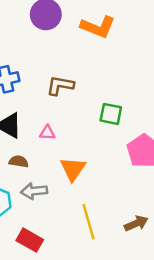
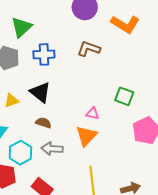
brown L-shape: (60, 86) -> (89, 49), moved
pink triangle: (47, 133) -> (93, 113), moved

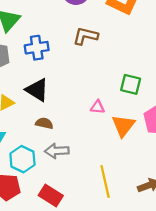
orange triangle: (86, 136) -> (123, 126), moved

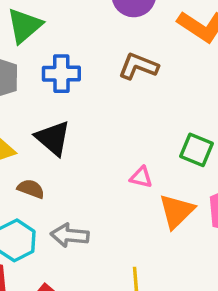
brown semicircle: (44, 123) -> (31, 189), moved

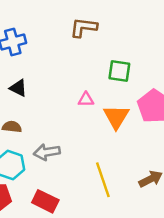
brown L-shape: (138, 66) -> (83, 27), moved
black triangle: (53, 138) -> (18, 88), size x0.7

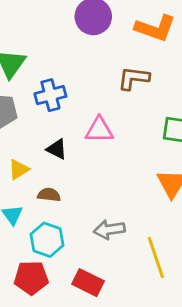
pink triangle: (86, 100) -> (99, 130), moved, size x1.5
gray arrow: (47, 152) -> (109, 230), moved

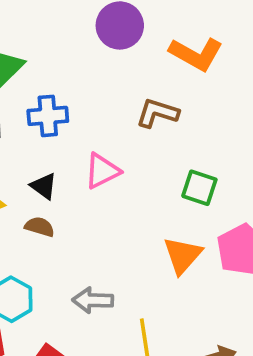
pink triangle: (99, 130) -> (102, 171), turned -36
brown semicircle: (49, 195) -> (40, 227), moved

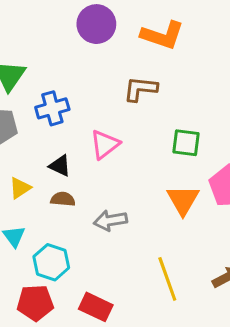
gray arrow: (93, 300) -> (110, 220), moved

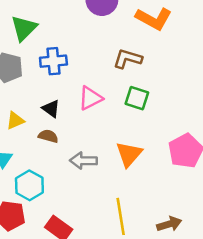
green square: (186, 143) -> (137, 98), moved
orange triangle: (183, 200) -> (129, 154), moved

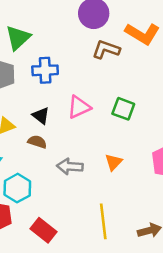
brown L-shape: (128, 59) -> (106, 49), moved
orange triangle: (129, 154) -> (114, 162), size x0.7

